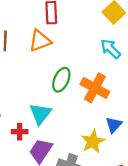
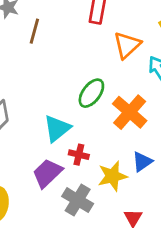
orange triangle: (40, 41) -> (127, 45), moved, turned -35
red cross: (20, 132) -> (79, 155), moved

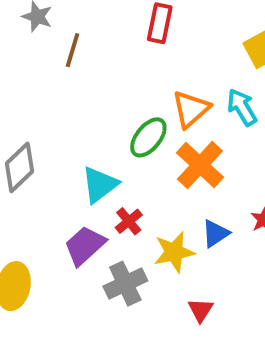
orange triangle: (127, 45) -> (191, 109), moved
red cross: (79, 155) -> (129, 221), turned 36
gray cross: (78, 200) -> (125, 284), turned 32

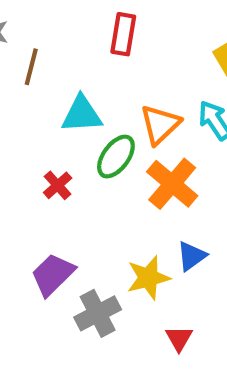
cyan triangle: (100, 185) -> (82, 114), moved, turned 36
red cross: (129, 221) -> (58, 185), moved

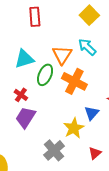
purple trapezoid: (53, 275) -> (25, 117), moved
red triangle: (179, 338) -> (95, 153), turned 32

